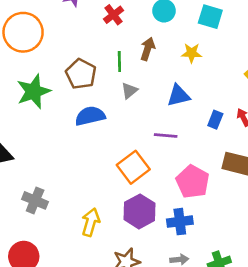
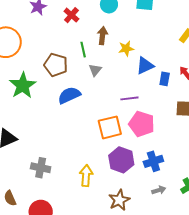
yellow star: (192, 53) -> (126, 49), moved
blue triangle: (178, 96) -> (145, 66), moved
orange square: (133, 167) -> (110, 127), turned 35
pink pentagon: (193, 182) -> (142, 124), moved

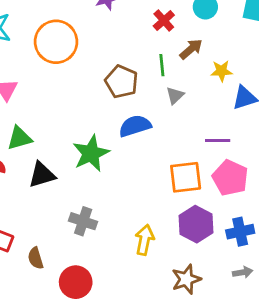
red cross: (71, 15) -> (164, 21), moved
brown arrow: (102, 36) -> (191, 49), turned 36
green star: (23, 85) -> (91, 153), moved

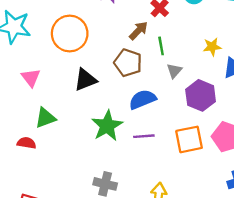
brown arrow: (191, 49) -> (138, 31), moved
purple line: (218, 141) -> (144, 136), moved
black triangle: (42, 175) -> (85, 80), moved
purple hexagon: (196, 224) -> (201, 95), moved

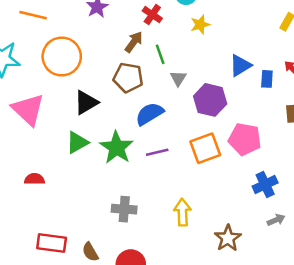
yellow star: (212, 47) -> (200, 25), moved
pink triangle: (31, 78) -> (28, 110), size x1.6
green triangle: (45, 118) -> (77, 142), moved

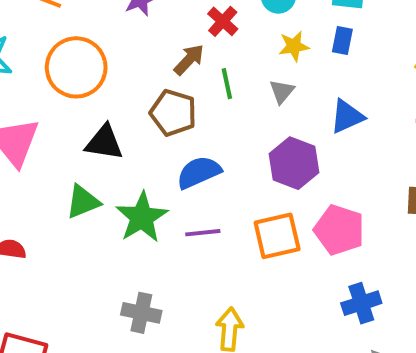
gray triangle: (178, 78) -> (282, 91), moved
blue rectangle: (267, 79) -> (342, 41), moved
black triangle: (86, 103) -> (104, 142), turned 32

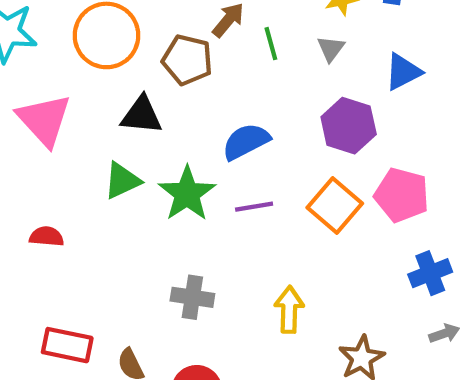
brown pentagon: (173, 113) -> (187, 60), moved
orange square: (277, 236) -> (335, 206), turned -33

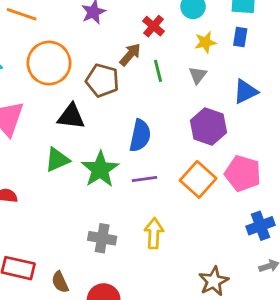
blue semicircle: (246, 142) -> (140, 136), turned 128
yellow arrow: (289, 310) -> (154, 233), moved

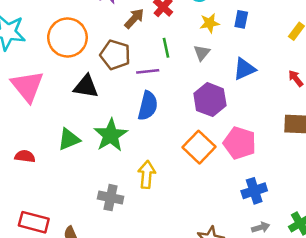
brown arrow: (130, 55) -> (134, 18), moved
green triangle: (57, 160) -> (69, 139), moved
purple line: (144, 179) -> (148, 71), moved
yellow arrow: (154, 233) -> (147, 175), moved

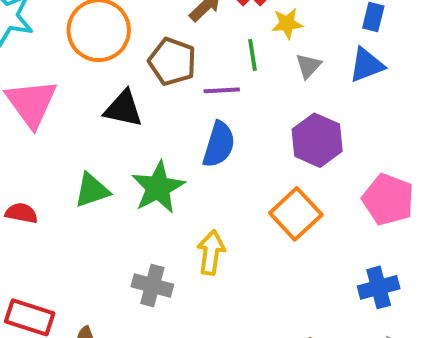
yellow star: (210, 23) -> (287, 23), moved
blue triangle: (244, 69) -> (366, 65), moved
pink pentagon: (240, 143) -> (388, 199), moved

